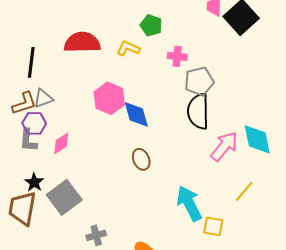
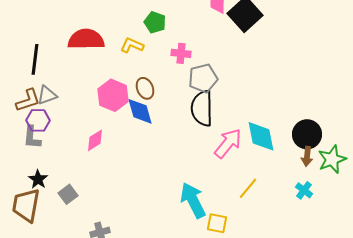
pink diamond: (61, 143) -> (95, 140), moved
brown ellipse: (141, 159) -> (145, 88), moved
gray square: (64, 197) -> (68, 194), size x0.6

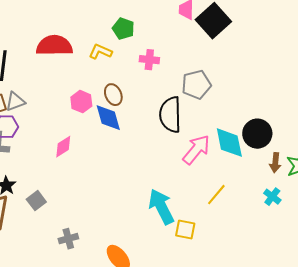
gray pentagon: (203, 78) -> (196, 85), moved
pink hexagon: (113, 95) -> (81, 102), size x0.7
black circle: (307, 134) -> (257, 134), moved

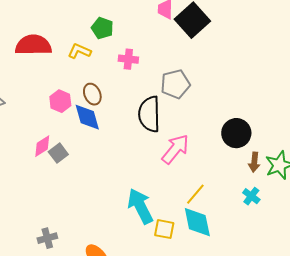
cyan diamond: (229, 143) -> (197, 222), moved
gray square: (36, 201) -> (58, 153), moved

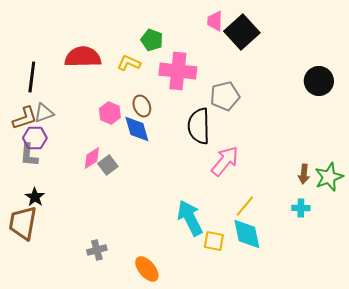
pink cross: (128, 59) -> (178, 71), size x1.8
black circle: (236, 133) -> (319, 81), moved
cyan cross: (251, 196) -> (301, 208), turned -36

